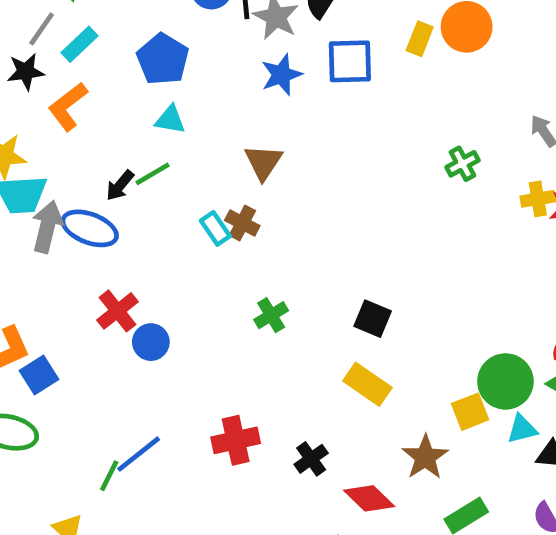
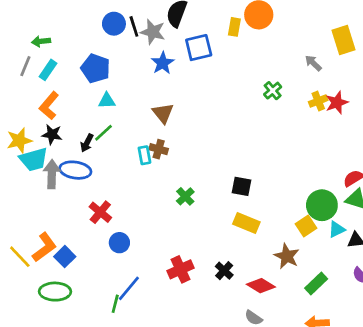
black star: (26, 72) -> (52, 135), moved, turned 30
cyan rectangle: (215, 228) -> (144, 155), turned 36
blue circle: (151, 342) -> (119, 243), moved

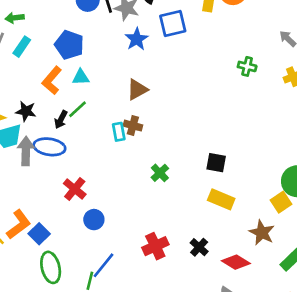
green cross: (273, 91) -> (247, 66), turned -36
orange L-shape: (49, 106) -> (52, 80), moved
brown triangle: (163, 113) -> (137, 89), turned 40
green ellipse: (55, 292) -> (51, 267), moved, turned 76

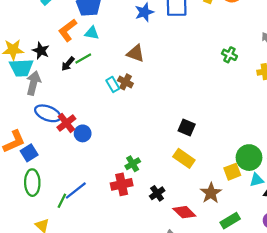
brown triangle: (137, 89) -> (136, 53), turned 36
cyan rectangle: (119, 132) -> (113, 84), turned -32
blue ellipse: (49, 147) -> (48, 113), moved
green cross: (160, 173) -> (133, 164), moved
blue circle: (94, 220) -> (83, 133), moved

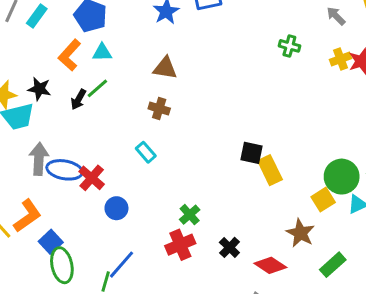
gray arrow: (33, 83) -> (39, 159), moved
cyan rectangle: (113, 84) -> (146, 152), moved
blue circle: (83, 133) -> (116, 208), moved
blue square: (29, 153) -> (51, 242), moved
yellow rectangle: (184, 158) -> (270, 170), moved, turned 40

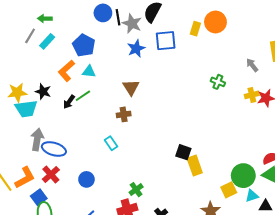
brown triangle: (165, 68) -> (131, 87), turned 42
brown cross: (159, 109) -> (124, 114), turned -32
red cross: (92, 178) -> (51, 175), moved

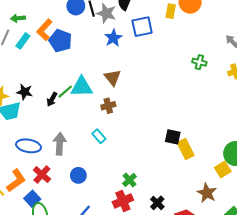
orange L-shape: (66, 71) -> (44, 30), moved
cyan triangle: (89, 72) -> (82, 87), moved, size x1.6
gray arrow: (37, 139) -> (60, 144), moved
blue ellipse: (54, 149) -> (28, 146), moved

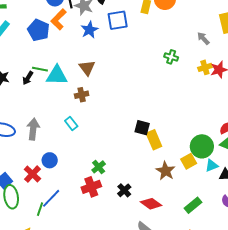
orange L-shape: (44, 30) -> (59, 19), moved
green line: (65, 92) -> (40, 69), moved, turned 49
black arrow: (52, 99) -> (28, 78), moved
red cross: (42, 175) -> (32, 174), moved
brown star: (207, 193) -> (166, 171), moved

